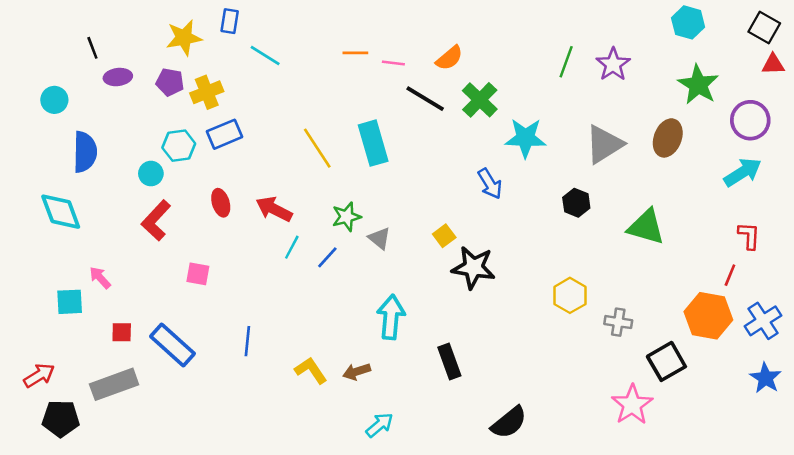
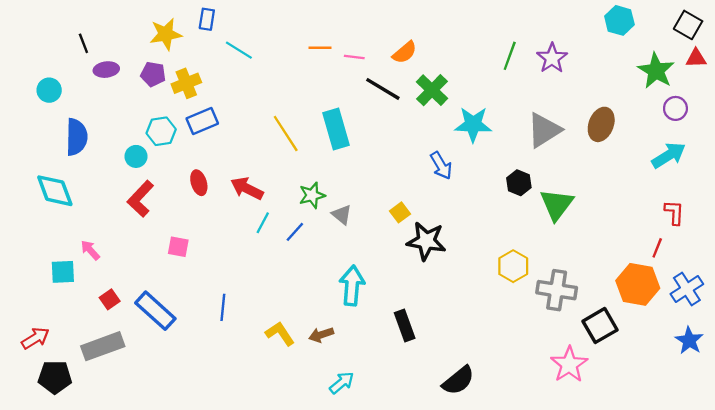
green star: (698, 85) -> (656, 71), moved
purple circle: (750, 120) -> (675, 108), size x0.7
green triangle: (646, 227) -> (557, 204), moved, turned 51
gray cross: (618, 322) -> (557, 290), size x1.6
red square: (122, 332) -> (110, 299), turned -36

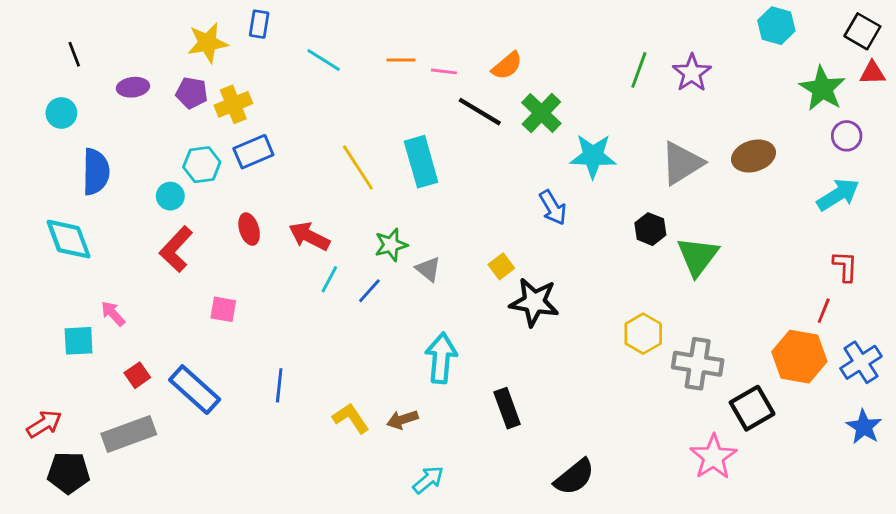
black line: (83, 43) -> (74, 54), moved
cyan line: (239, 50) -> (324, 60), moved
brown ellipse: (601, 124) -> (754, 156), turned 52

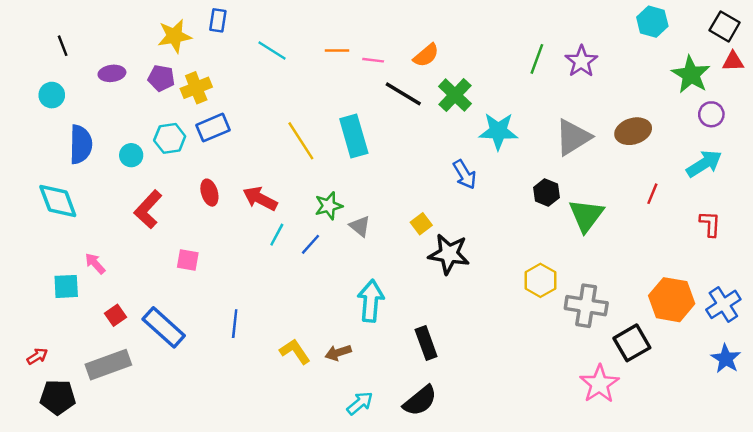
cyan circle: (170, 196) -> (131, 155), moved
red line: (824, 311) -> (652, 194), moved
red arrow: (44, 424) -> (37, 356), size x0.7
black semicircle: (574, 477) -> (420, 401), moved

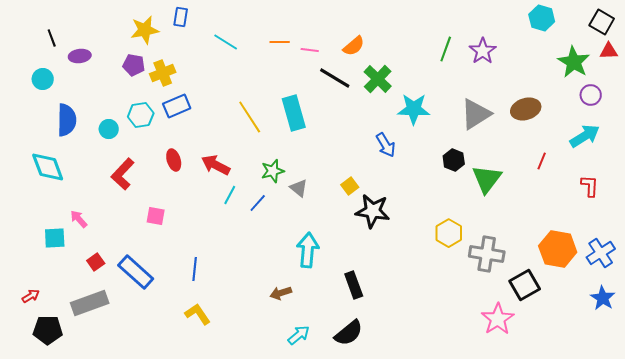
purple ellipse: (112, 73) -> (80, 56), moved
yellow L-shape: (295, 351) -> (198, 314), moved

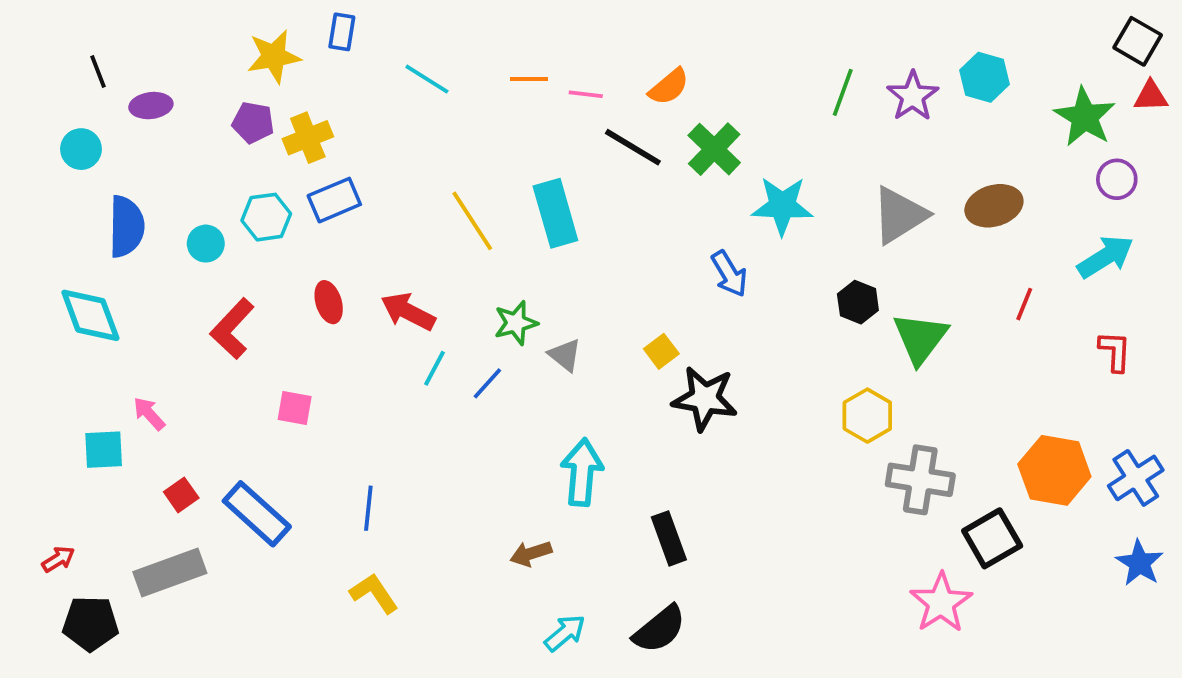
cyan hexagon: (542, 18) -> (985, 77), moved
yellow hexagon: (449, 233) -> (867, 416), moved

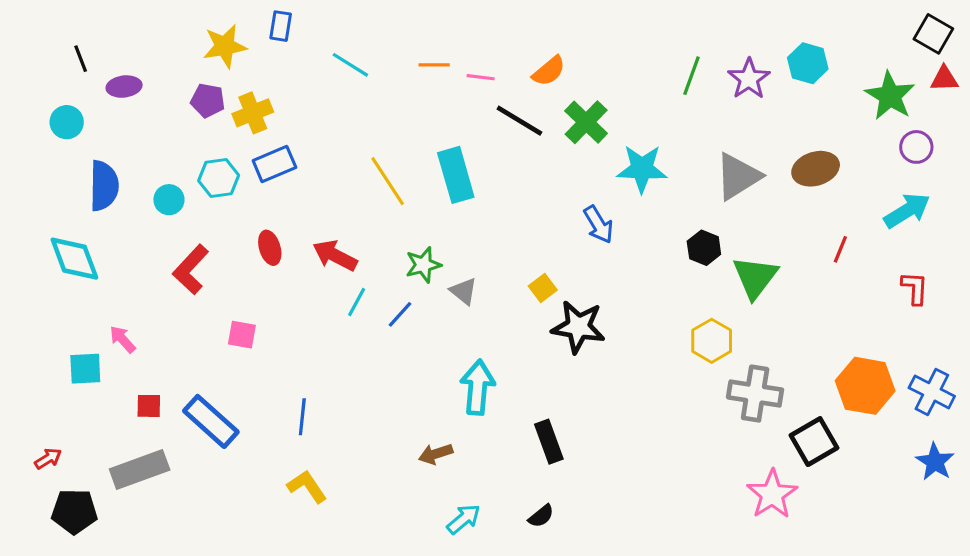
blue cross: (1136, 478) -> (932, 392), turned -30
red square: (181, 495) -> (149, 406), turned 36
black semicircle: (659, 629) -> (541, 516), size x0.6

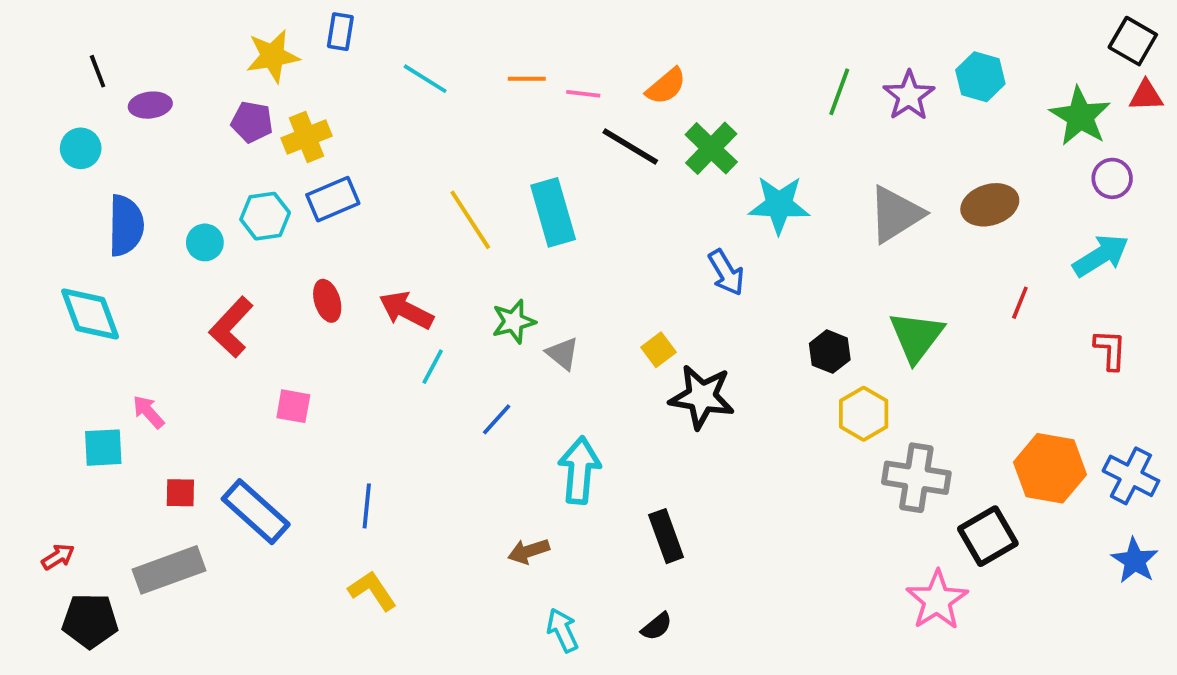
black hexagon: (704, 248) -> (830, 352), moved
blue line: (400, 314) -> (497, 419), moved
cyan arrow: (464, 519) -> (563, 630), turned -75

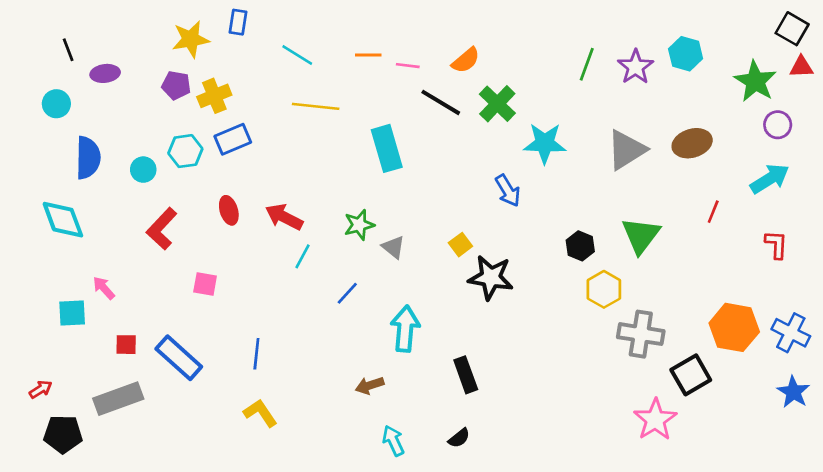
yellow line: (470, 220) -> (316, 106), moved, turned -51

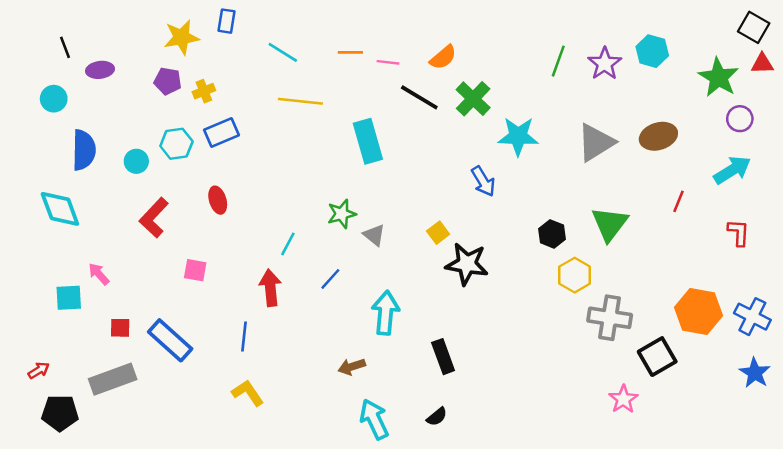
yellow cross: (214, 96) -> (204, 91), size x0.7
red arrow: (284, 217) -> (270, 288), moved, turned 57
pink star: (655, 420) -> (623, 399), size x0.7
cyan arrow: (393, 441) -> (374, 419), size x1.4

